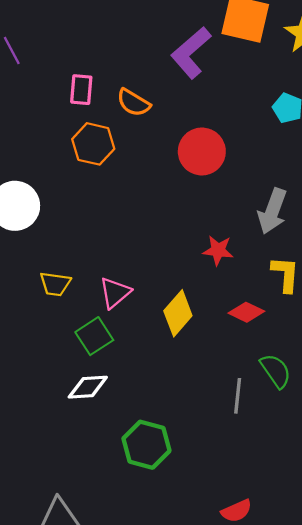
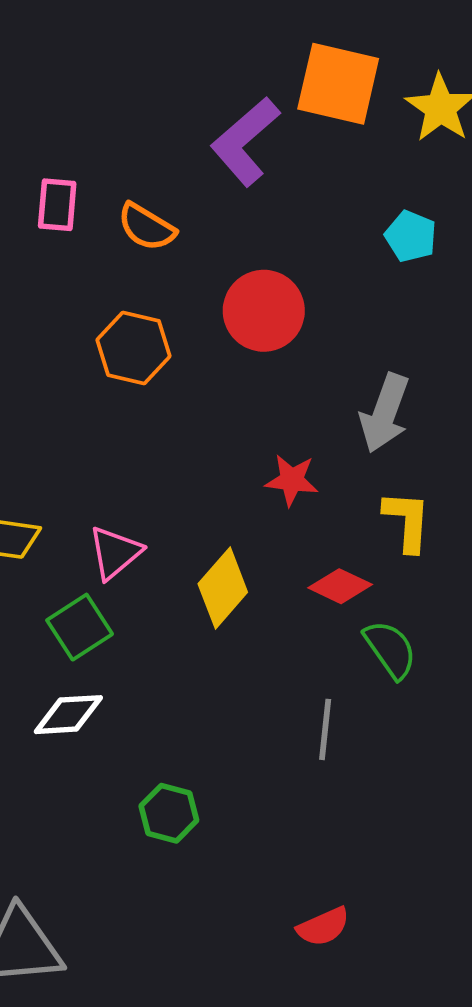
orange hexagon: (93, 144) -> (134, 348), moved
green semicircle: (276, 371) -> (390, 649), moved
green hexagon: (146, 445) -> (169, 813), size x0.7

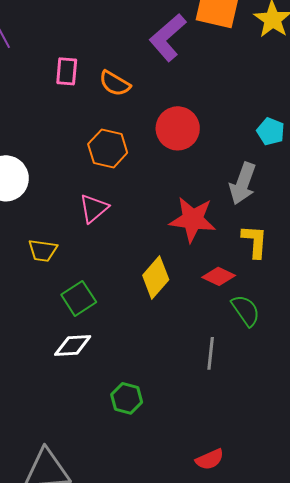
cyan pentagon: (411, 236) -> (271, 131), moved
red star: (292, 480) -> (193, 219), size x1.6
pink triangle: (115, 553) -> (94, 208), moved

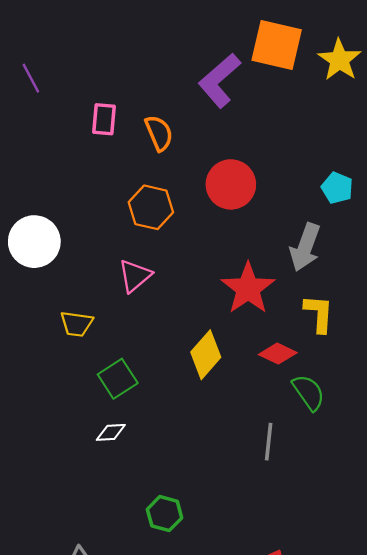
orange semicircle: (115, 83) -> (159, 133), turned -144
red star: (193, 219) -> (248, 288), turned 30
white diamond: (73, 345) -> (111, 432), size x0.7
green hexagon: (127, 398) -> (165, 514), moved

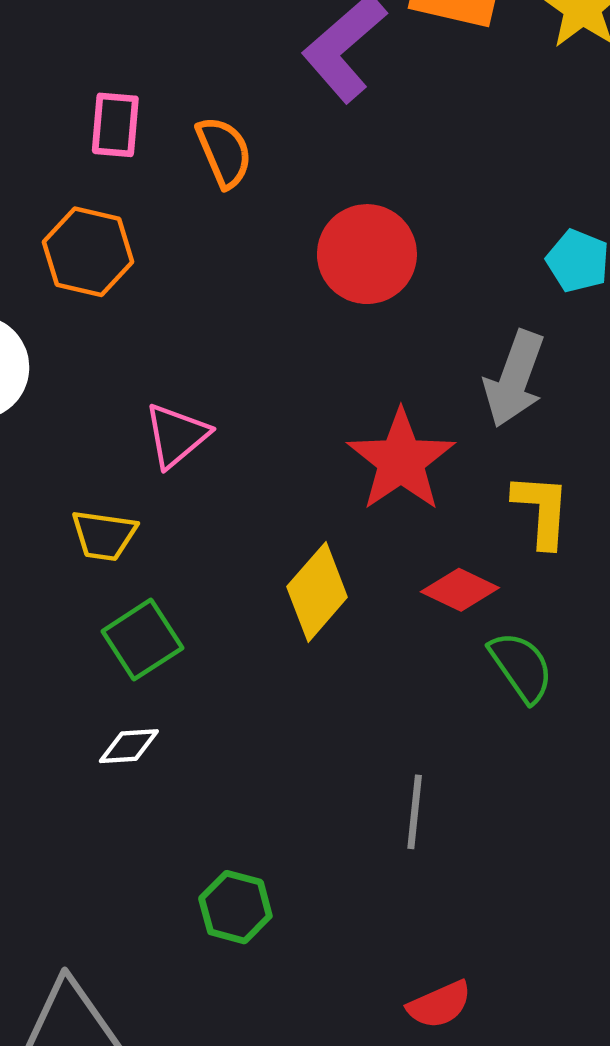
orange hexagon: (151, 207) -> (88, 252), moved
yellow trapezoid: (77, 324) -> (104, 535), moved
gray line: (269, 442) -> (415, 812), moved

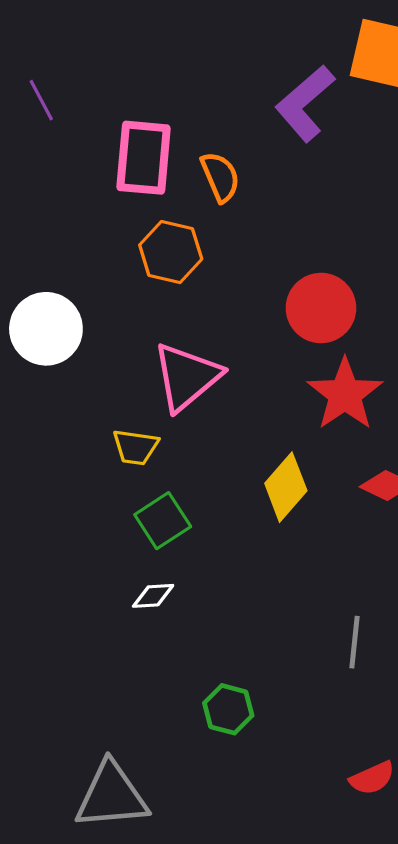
pink rectangle: (115, 125) -> (144, 158), size x1.6
orange hexagon: (88, 252) -> (171, 252), moved
red circle: (367, 254) -> (321, 308), moved
pink triangle: (176, 435) -> (187, 377), size x1.5

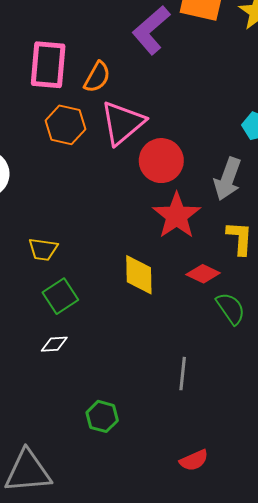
orange semicircle: (220, 177) -> (97, 77), turned 52
pink triangle: (187, 377) -> (123, 123), moved
yellow diamond: (286, 487) -> (139, 275), turned -42

